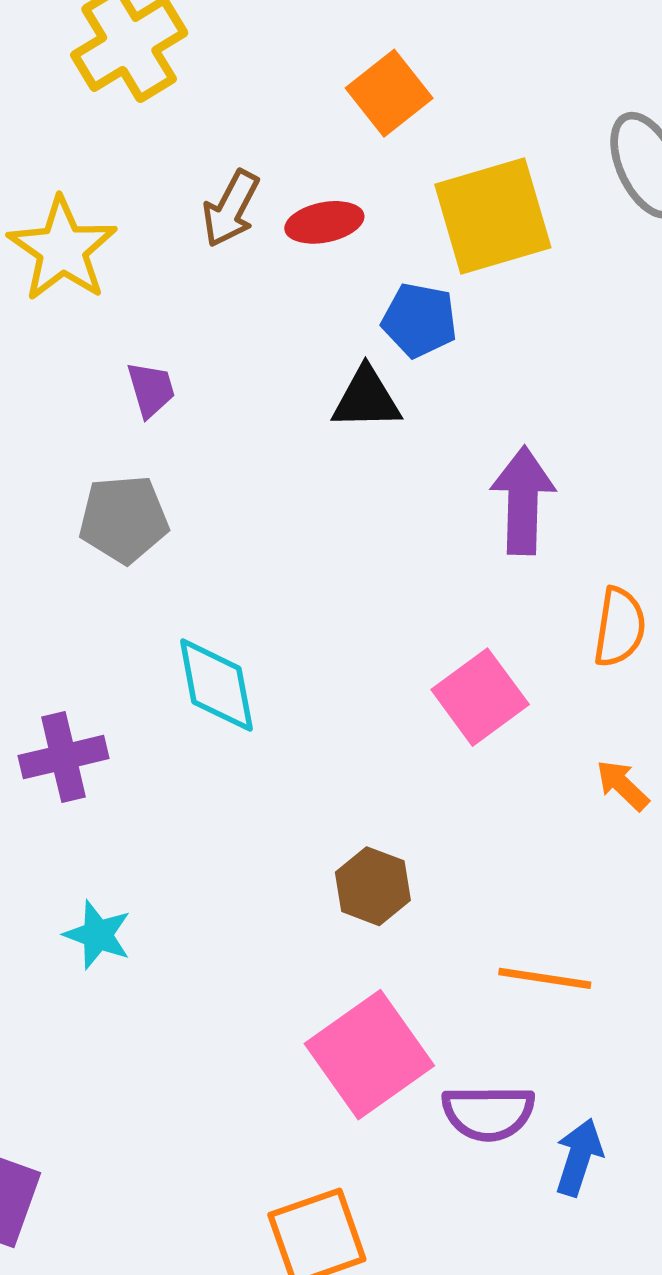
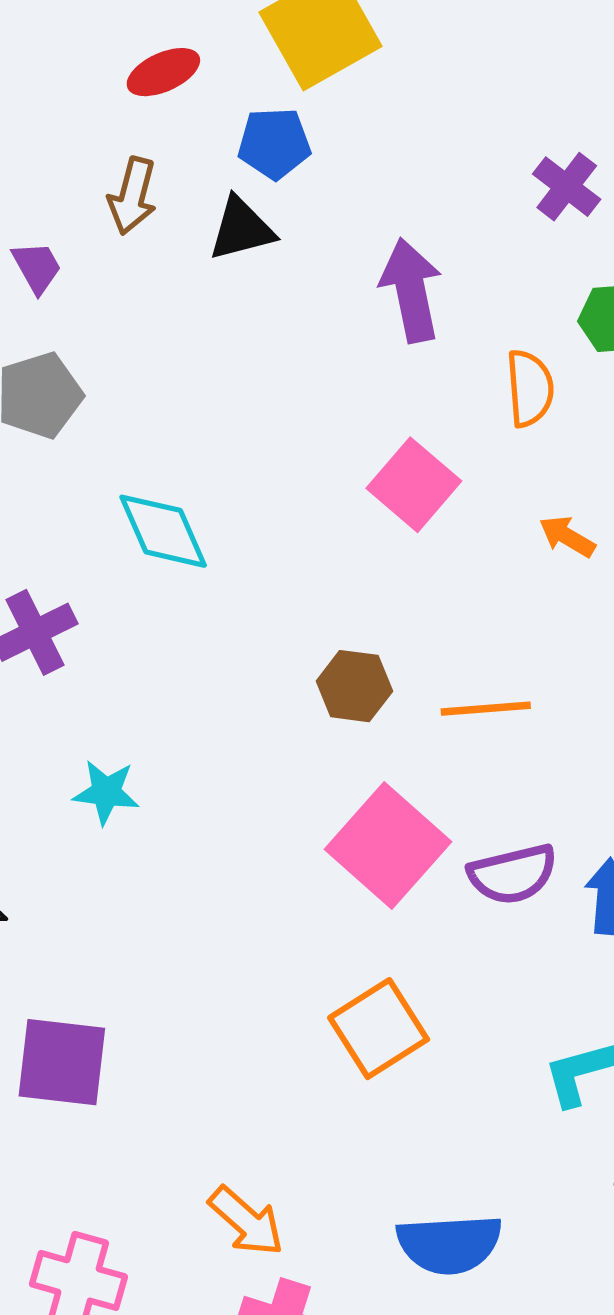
brown arrow: (231, 209) -> (132, 196), moved
orange line: (545, 978) -> (486, 709), moved

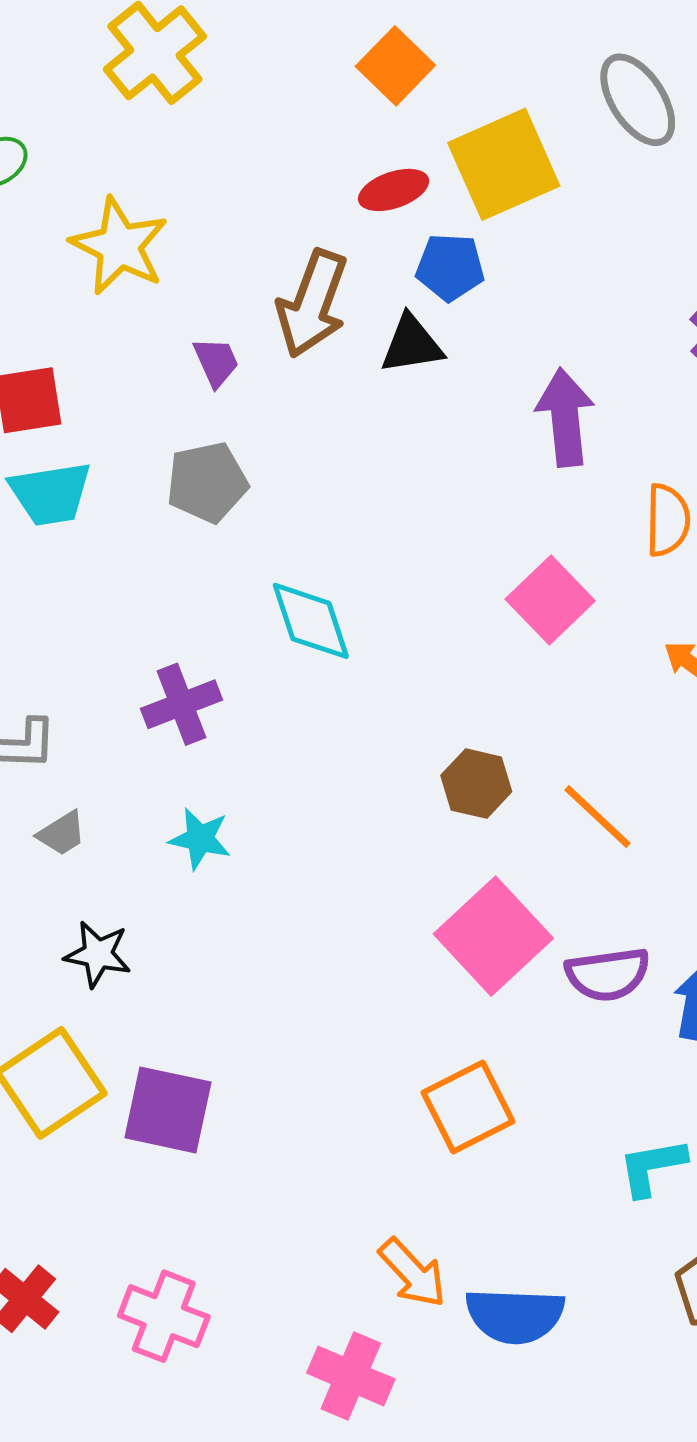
red ellipse: (163, 72) -> (394, 190), moved
brown arrow: (132, 196) -> (312, 304), size x1.5
orange line: (486, 709) -> (597, 817), turned 42
cyan star: (106, 792) -> (200, 839), moved
orange arrow: (246, 1221) -> (412, 1273), moved

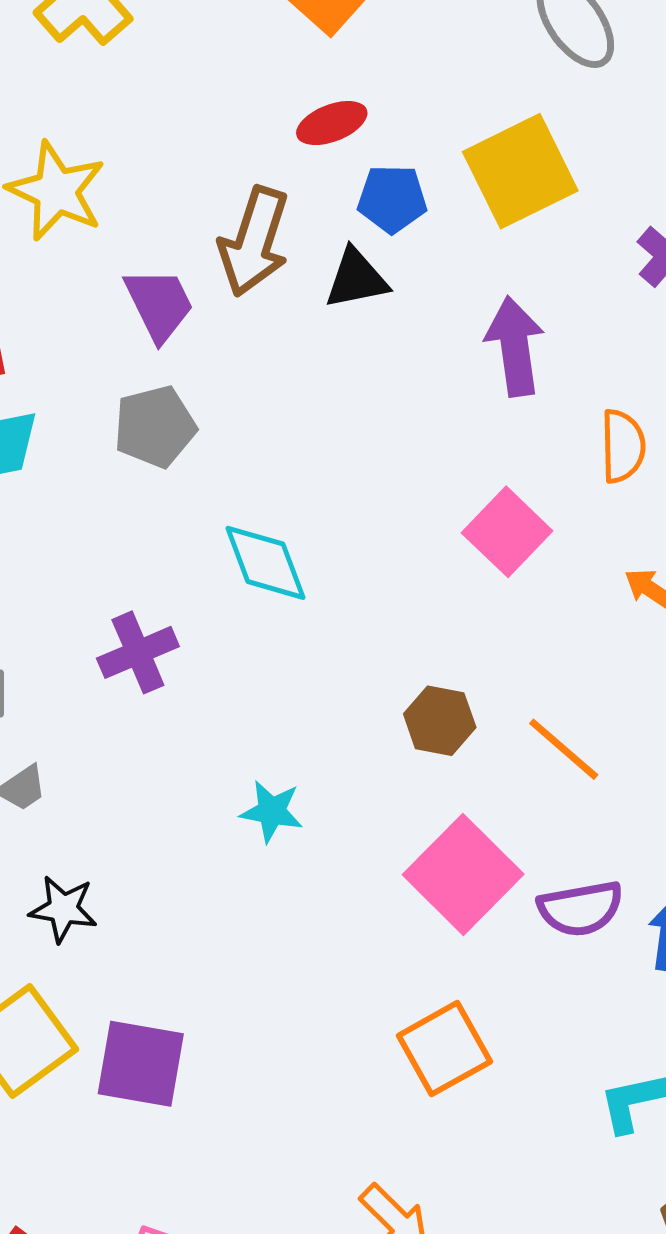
yellow square: (504, 164) -> (520, 171), moved
purple trapezoid: (216, 362) -> (159, 304), size x1.5
cyan star: (200, 839) -> (272, 811), moved

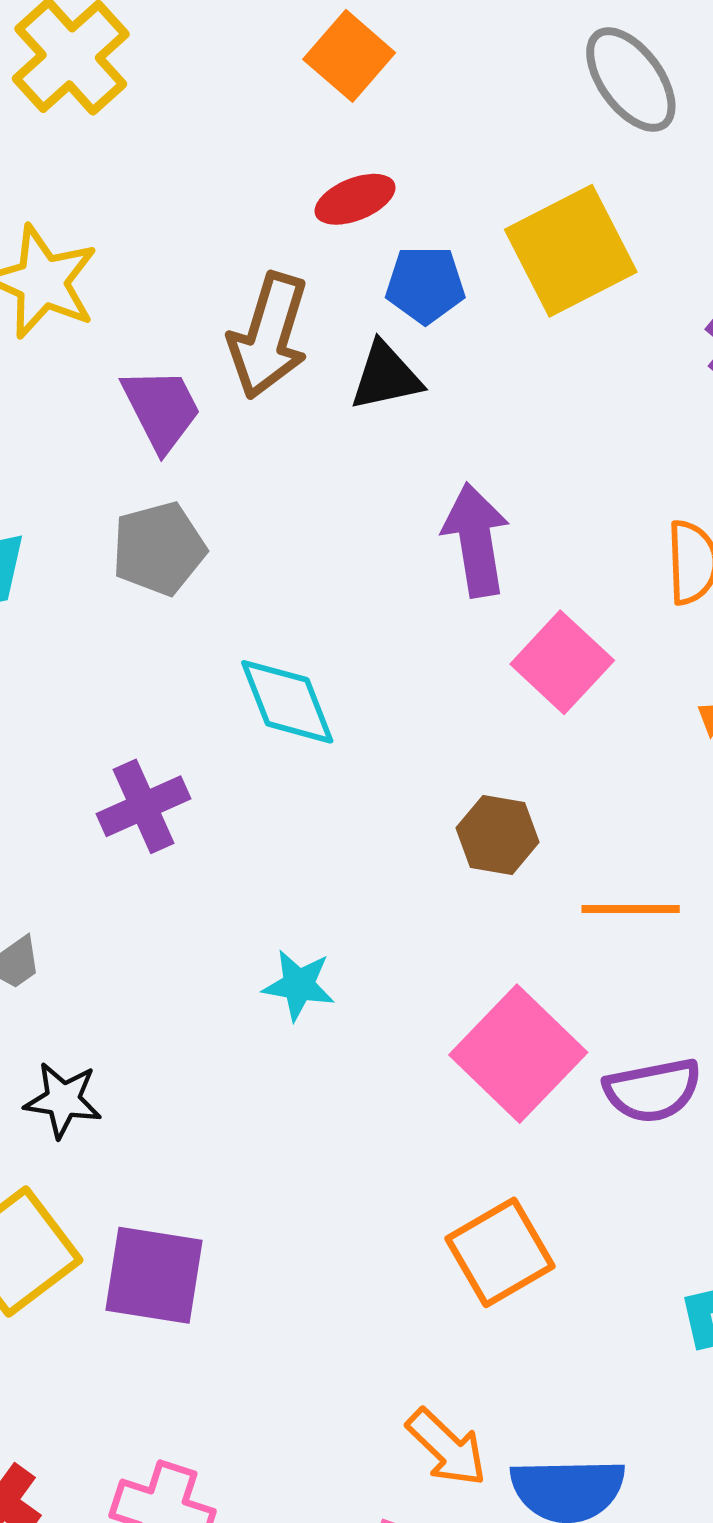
purple arrow: (515, 346) -> (476, 540), moved
brown hexagon: (440, 721) -> (498, 835), moved
orange line: (564, 749) -> (631, 909), turned -40

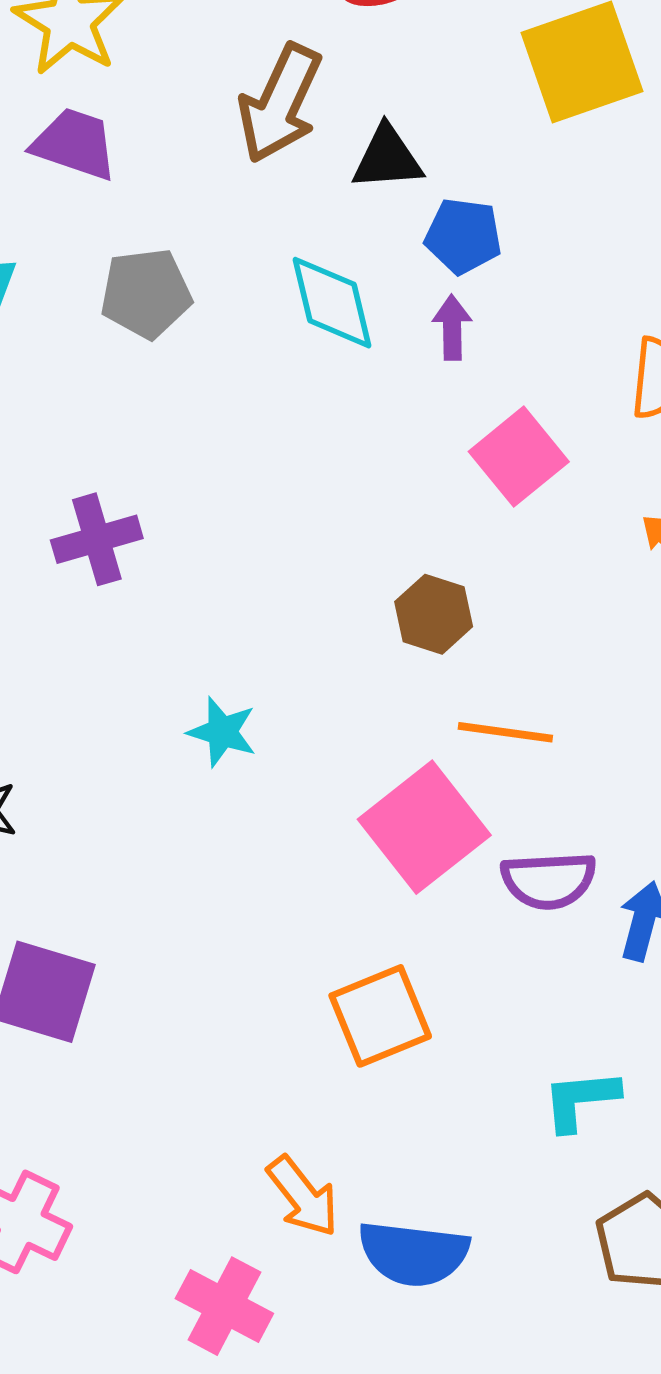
blue pentagon: (425, 285) -> (463, 236), moved
purple trapezoid: (161, 409) -> (75, 144), moved, turned -52
purple arrow: (476, 540) -> (452, 328), size x0.6
cyan diamond: (287, 702) -> (332, 303), moved
orange line: (631, 909) -> (505, 732), moved

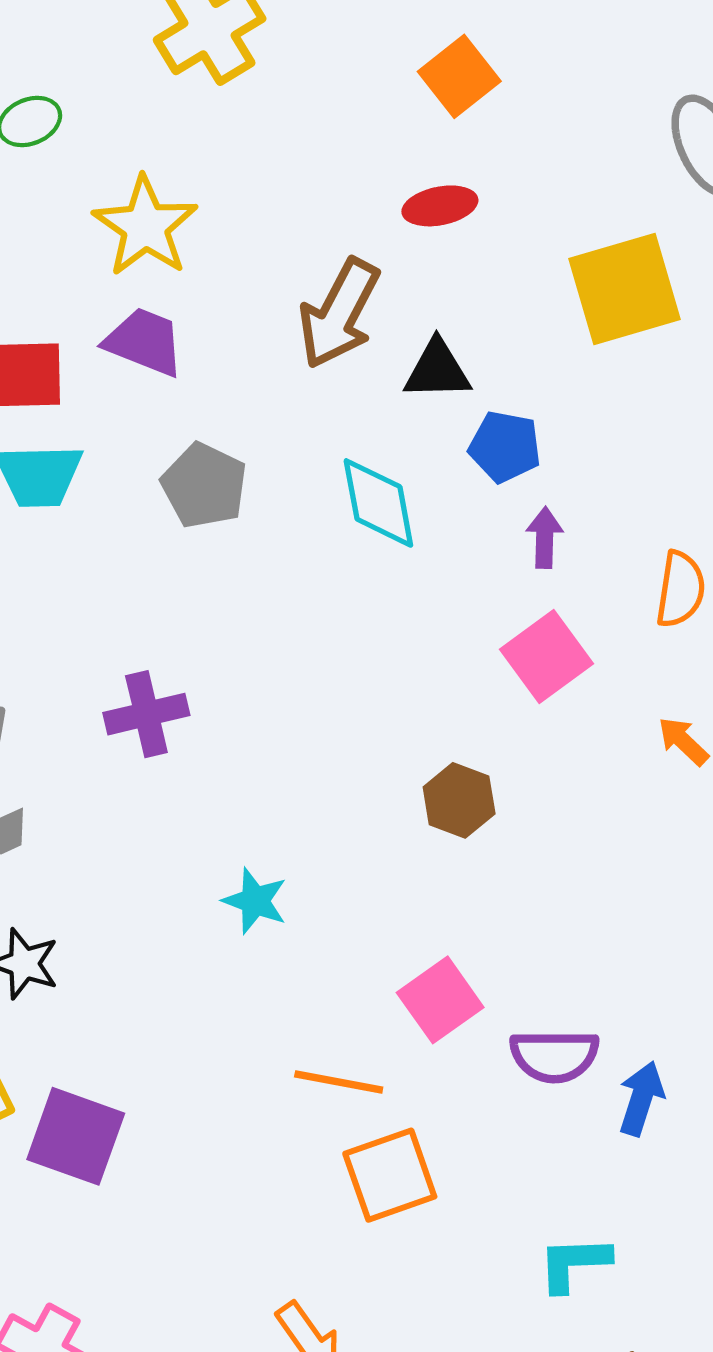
gray pentagon: (146, 293) -> (204, 486), turned 30
purple arrow: (452, 328) -> (545, 538), moved
orange line: (505, 732) -> (339, 1082), moved
pink square: (424, 827) -> (440, 1000), size x0.7

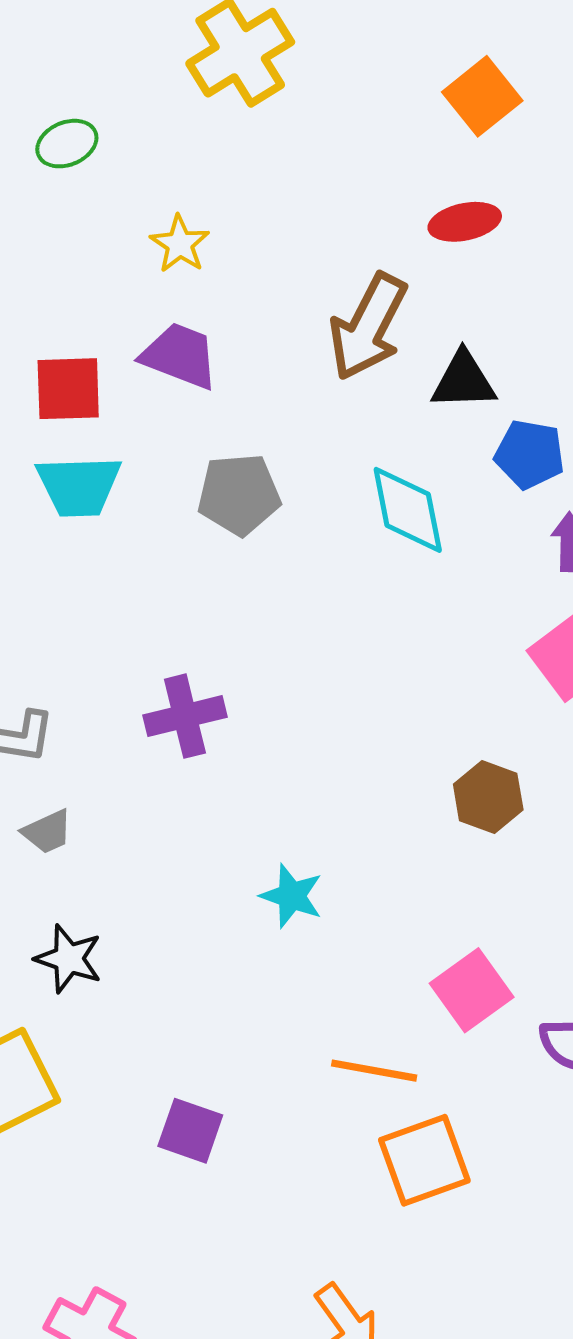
yellow star: (145, 226) -> (180, 244), size x0.6
gray pentagon: (204, 486) -> (239, 494), turned -30
purple square: (76, 1136) -> (190, 1131), moved, size x0.7

